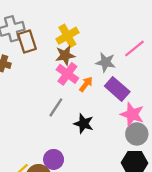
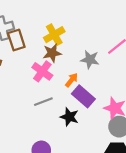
pink cross: (67, 74) -> (42, 71), moved
purple rectangle: (117, 89) -> (83, 96), moved
gray line: (56, 107) -> (43, 102), turned 36

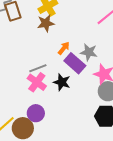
gray star: (90, 60) -> (89, 52), moved
pink cross: (42, 71) -> (37, 82), moved

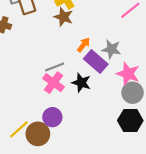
brown star: (46, 23) -> (63, 17), turned 30

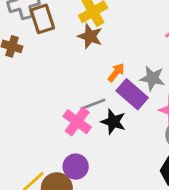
gray line: (55, 67) -> (93, 104), moved

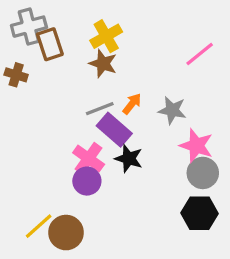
purple rectangle: (132, 94) -> (114, 130), moved
gray line: (93, 104) -> (100, 109), moved
purple circle: (76, 167) -> (87, 181), moved

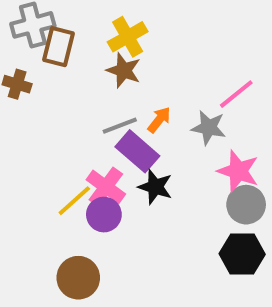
brown rectangle: (50, 44) -> (59, 47), turned 32
pink line: (200, 54) -> (236, 94), moved
yellow line: (39, 226) -> (74, 201), moved

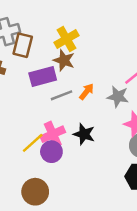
purple rectangle: (137, 151) -> (43, 77), moved, turned -56
pink cross: (106, 187) -> (53, 134), turned 30

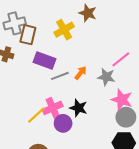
brown star: (64, 60) -> (88, 13), moved
purple rectangle: (43, 77) -> (44, 60), turned 35
purple circle: (51, 152) -> (63, 123), moved

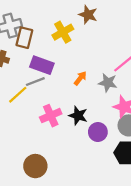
gray line: (60, 76) -> (35, 82), moved
yellow line: (36, 115) -> (18, 95), moved
purple circle: (63, 123) -> (98, 132), moved

